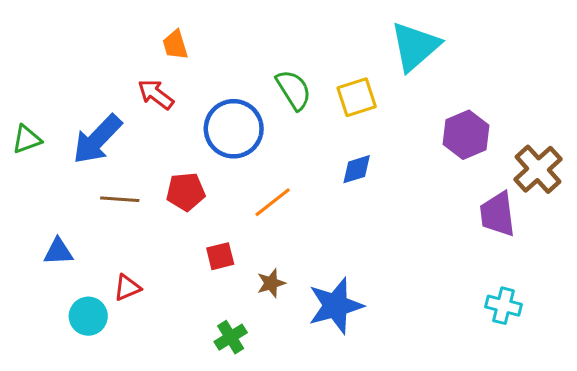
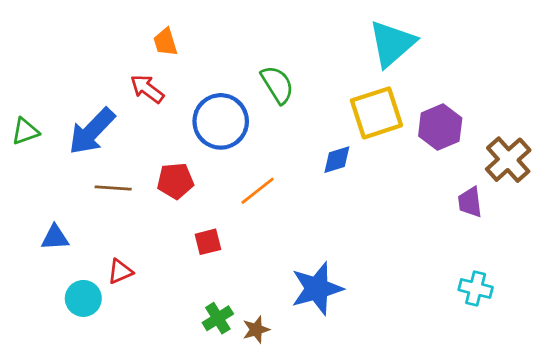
yellow square: (357, 97) -> (376, 113), moved, size x1.4
purple trapezoid: (498, 214) -> (470, 202), size x0.7
brown star: (271, 283) -> (256, 330), moved

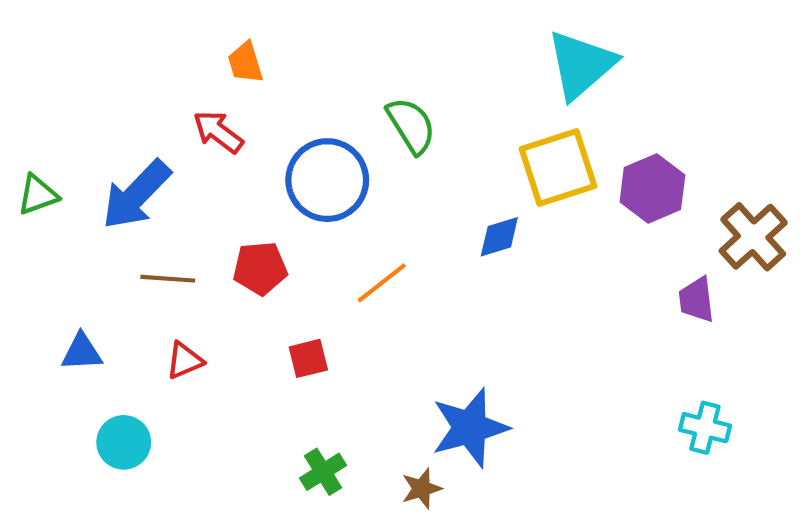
red triangle: (120, 272) -> (185, 361), moved
brown star: (256, 330) -> (422, 489), moved

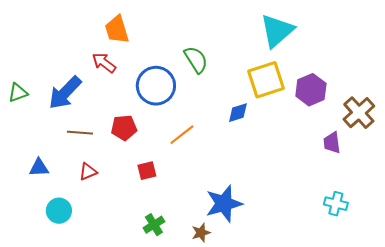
orange trapezoid: (245, 63) -> (117, 30), size x1.4

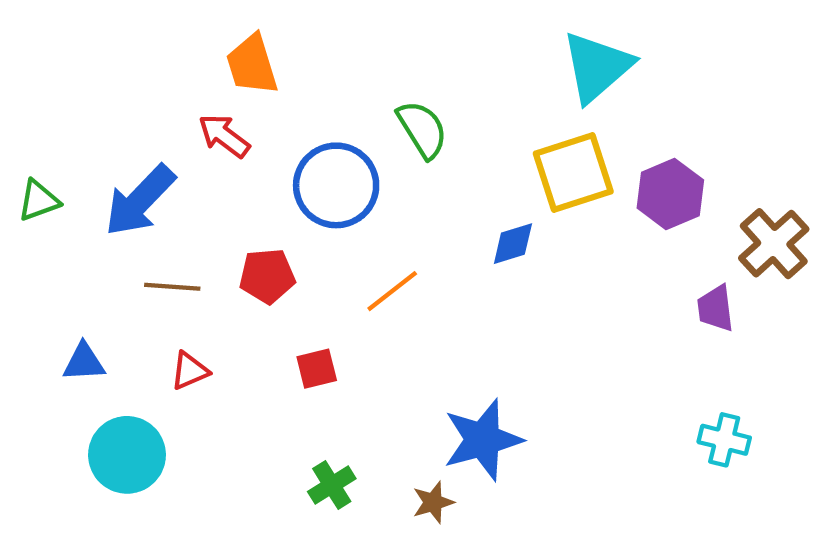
cyan circle: (59, 211) -> (127, 455), size x1.4

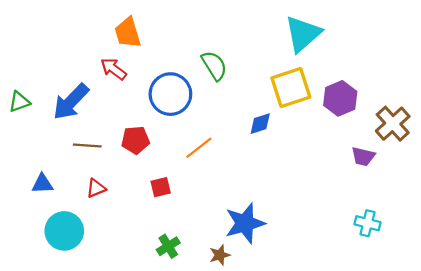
purple trapezoid: (716, 308) -> (363, 156), turned -70

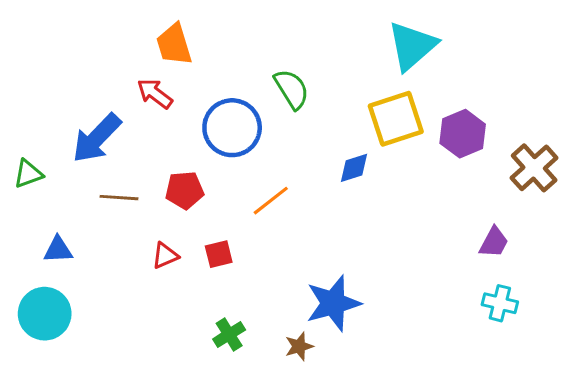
green triangle: (19, 102) -> (28, 174), moved
purple trapezoid: (363, 156) -> (494, 242), moved, turned -75
red triangle: (96, 188) -> (165, 256), moved
cyan circle: (64, 231) -> (45, 314), moved

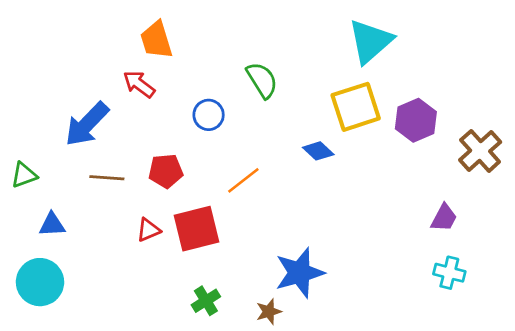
blue circle: (232, 128) -> (209, 115), size x0.6
blue diamond: (354, 168) -> (318, 151), turned 60
green triangle: (28, 174) -> (24, 175), moved
red square: (219, 254) -> (197, 229), size x1.8

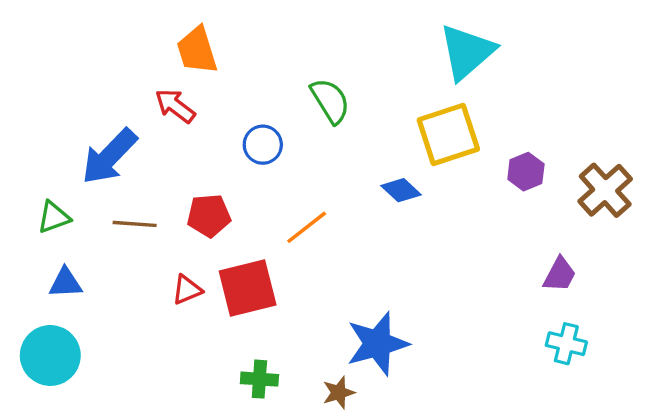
purple hexagon: (416, 120) -> (526, 172), moved, size x0.7
green triangle: (24, 175) -> (54, 217), moved
green cross: (206, 301) -> (259, 379), turned 36

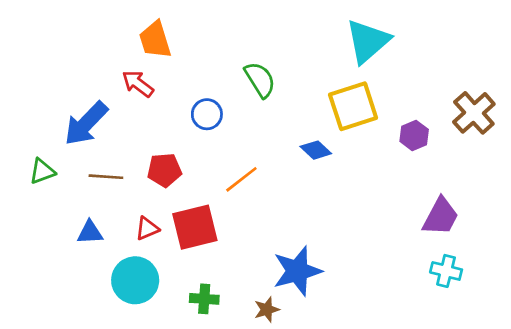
brown cross: (605, 190) -> (474, 113), moved
purple trapezoid: (560, 275) -> (441, 217), size x1.4
blue triangle: (65, 283) -> (90, 232), moved
cyan circle: (50, 355) -> (135, 280), moved

